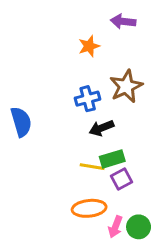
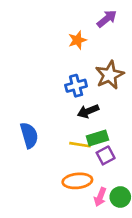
purple arrow: (123, 21) -> (107, 19), turned 135
blue semicircle: (21, 122) -> (29, 135), moved

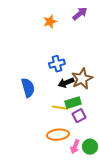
orange star: (77, 40) -> (50, 22), moved
brown star: (110, 75) -> (82, 79), moved
blue semicircle: (29, 135) -> (28, 88), moved

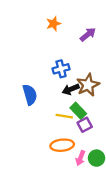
purple arrow: (80, 14) -> (88, 34), moved
green rectangle: (73, 103) -> (78, 111), turned 63

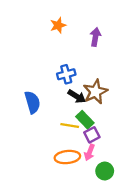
purple arrow: (88, 34) -> (95, 37), turned -42
black arrow: (71, 89) -> (77, 96), turned -126
pink arrow: (80, 158) -> (90, 152), moved

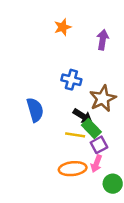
blue cross: (66, 74) -> (71, 80), turned 30
black arrow: (77, 96) -> (83, 116), moved

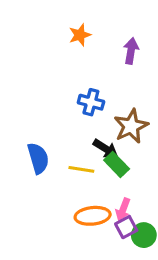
blue semicircle: (35, 110) -> (38, 158), moved
yellow line: (75, 135) -> (81, 169), moved
purple square: (99, 145) -> (126, 227), moved

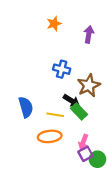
orange ellipse: (93, 216) -> (50, 136), moved

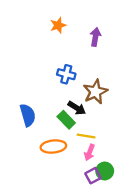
green rectangle: (79, 111) -> (66, 120), moved
yellow line: (55, 115) -> (86, 136), moved
purple square: (85, 154) -> (93, 176), moved

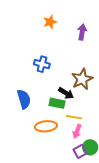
blue cross: (66, 74) -> (42, 64), moved
green rectangle: (66, 120) -> (57, 103), turned -35

